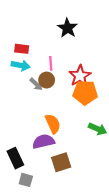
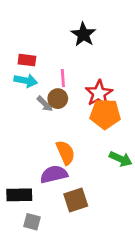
black rectangle: (15, 158) -> (19, 195), turned -66

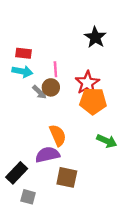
black star: (83, 34) -> (95, 37), moved
black rectangle: (19, 195) -> (17, 173), turned -45
brown square: (76, 200) -> (67, 177), turned 30

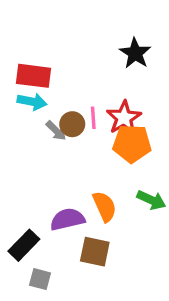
red rectangle: (24, 53) -> (34, 76), size x1.5
pink line: (55, 69) -> (93, 118), moved
orange semicircle: (58, 135) -> (105, 206), moved

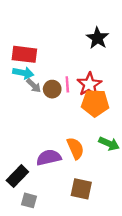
gray arrow: (56, 131) -> (34, 86), moved
brown square: (95, 252) -> (81, 189), moved

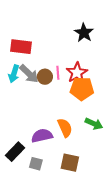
cyan arrow: (23, 73) -> (14, 74), moved, turned 96
gray arrow: (34, 86) -> (29, 74), size x1.5
gray square: (29, 200) -> (36, 164), moved

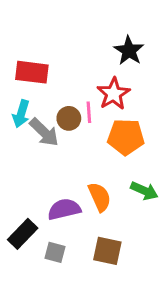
red star: (77, 73) -> (113, 94), moved
gray arrow: (29, 74) -> (44, 132), moved

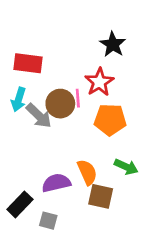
brown circle: (69, 118) -> (60, 104), size x1.4
brown square: (107, 251) -> (101, 196), moved

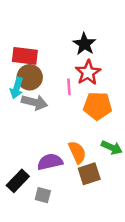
black star: (113, 44) -> (84, 44), moved
brown circle: (60, 104) -> (30, 77), moved
gray arrow: (39, 116) -> (34, 102), turned -30
brown square: (101, 196) -> (89, 174), turned -30

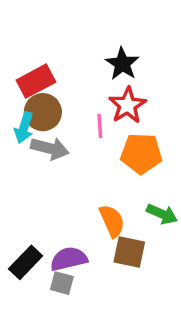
red rectangle: (25, 56) -> (36, 81), turned -35
purple semicircle: (50, 162) -> (69, 259), moved
brown square: (89, 174) -> (129, 252), turned 30

